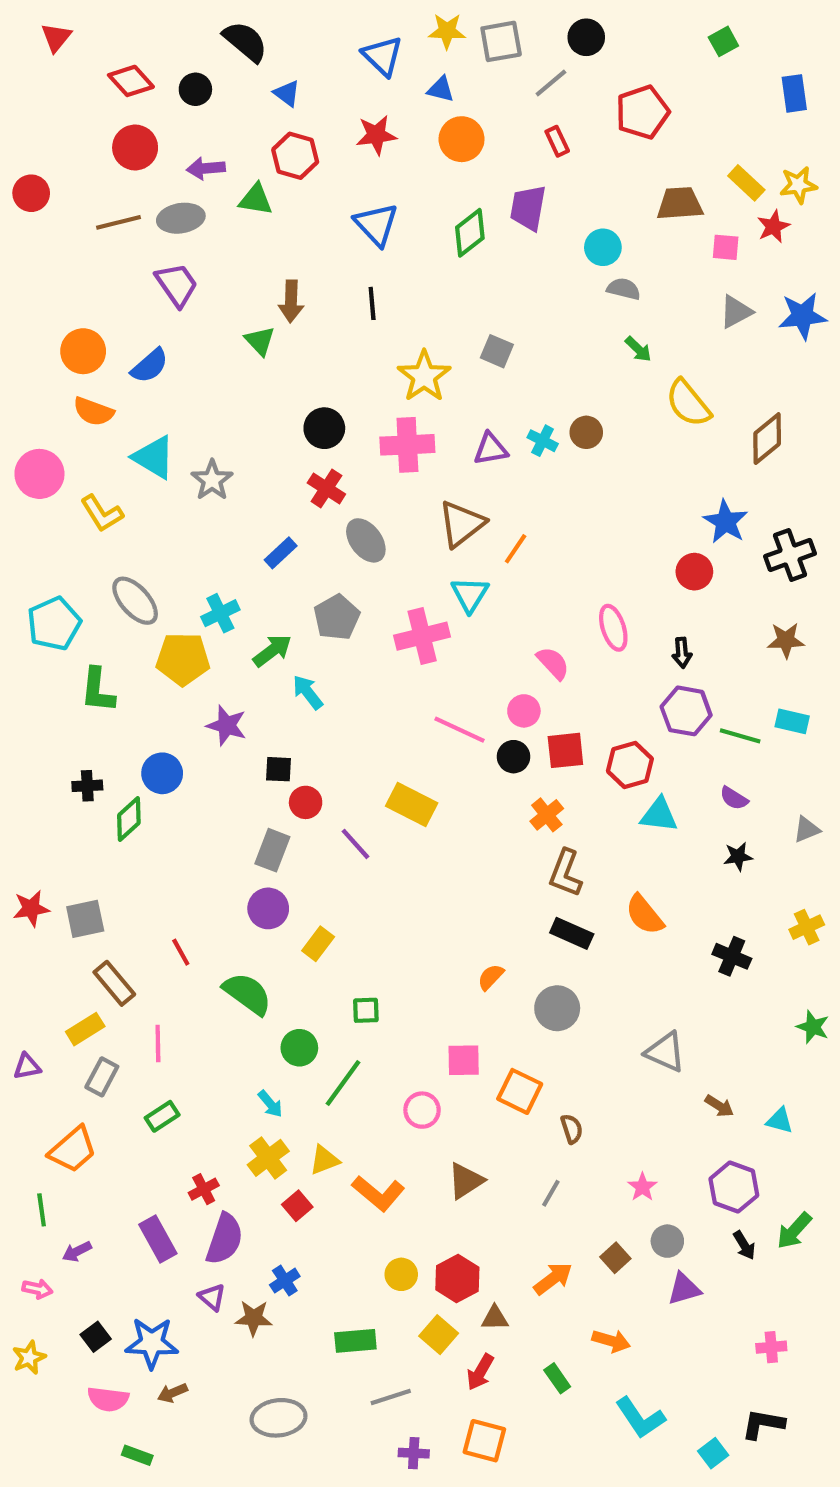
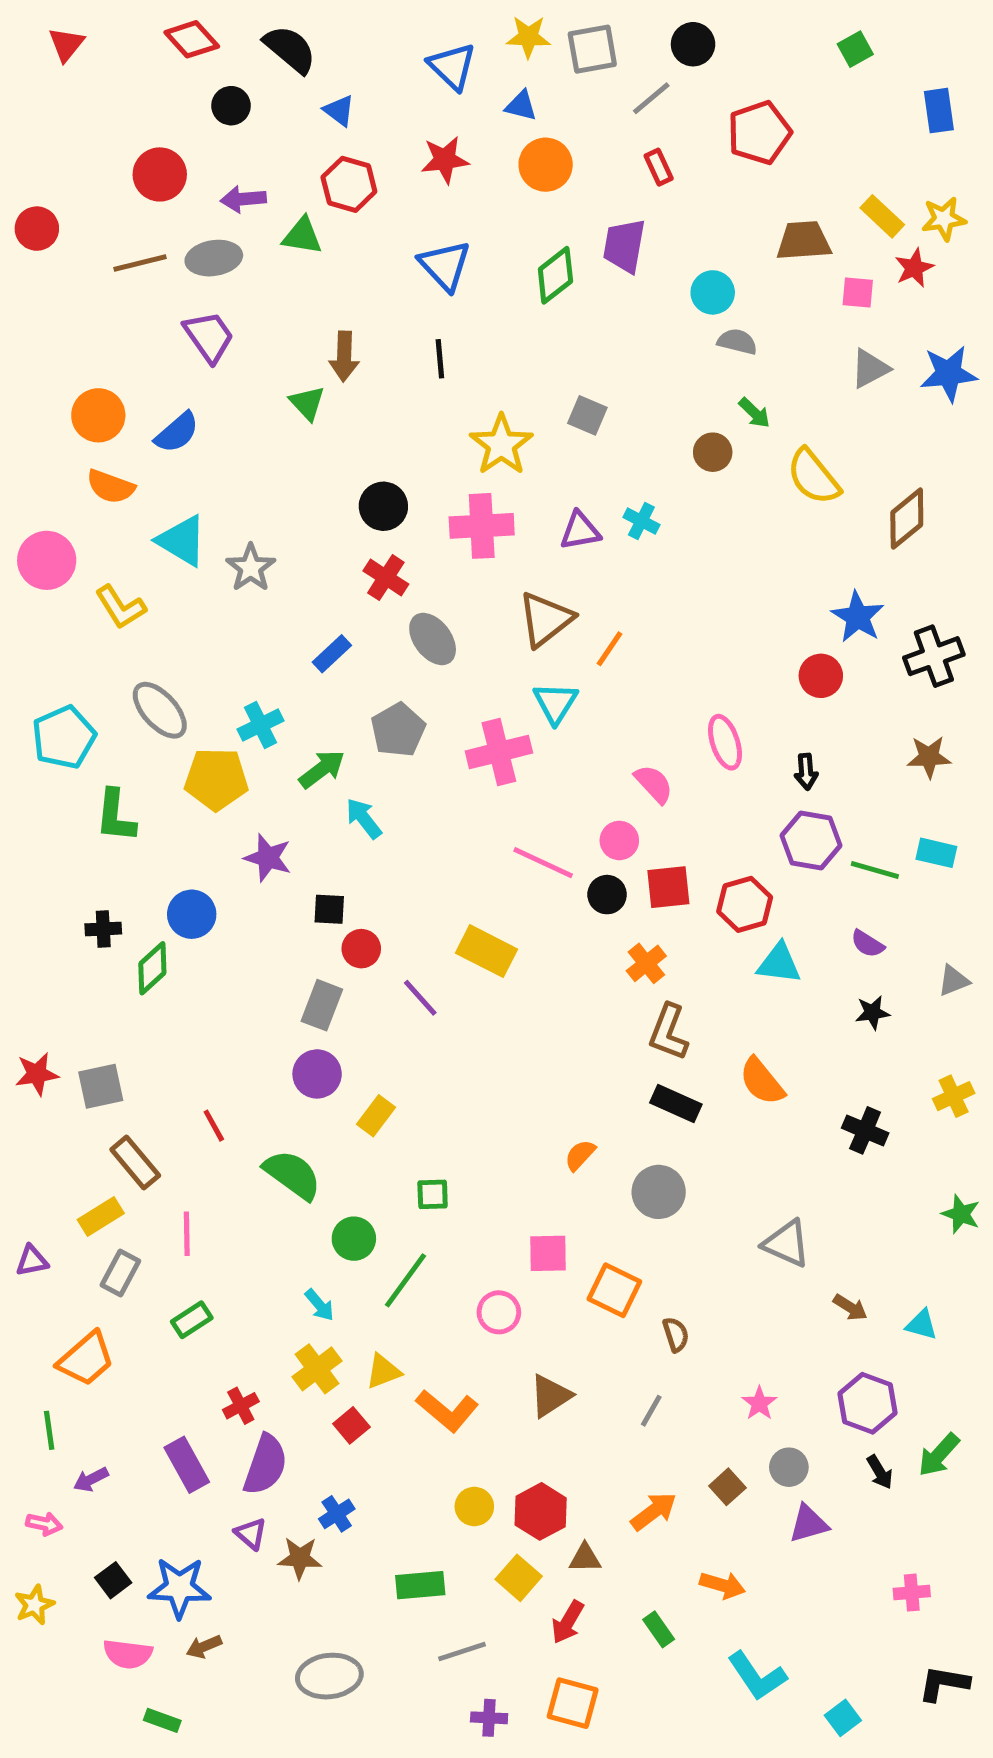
red diamond: (131, 81) -> (192, 39), moved
brown circle: (586, 432) -> (713, 452), moved
black L-shape: (763, 1424) -> (944, 1683), moved

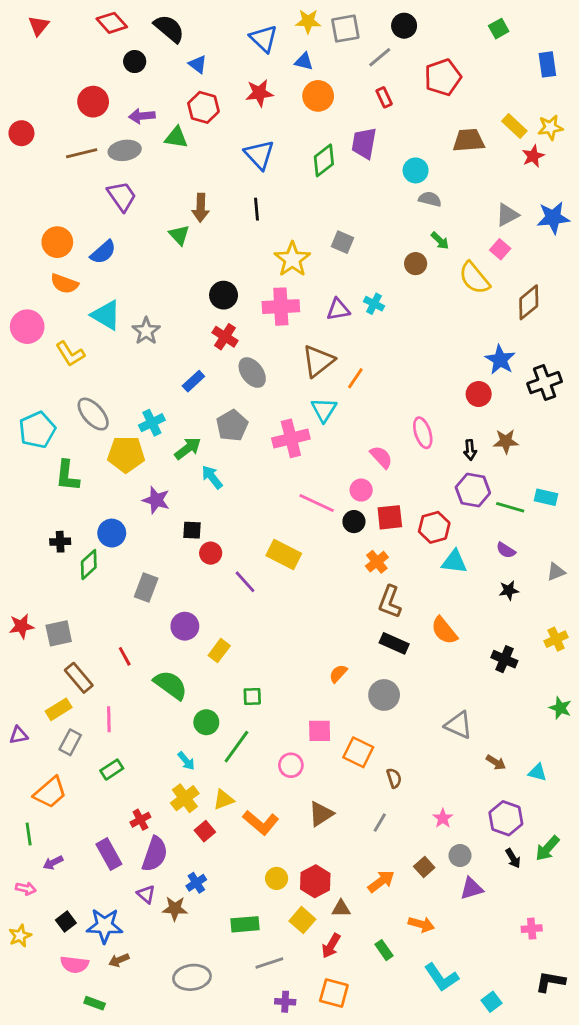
pink square: (858, 292) -> (500, 249), moved, turned 36
brown star: (929, 757) -> (506, 441), moved
gray rectangle: (322, 1005) -> (146, 587), moved

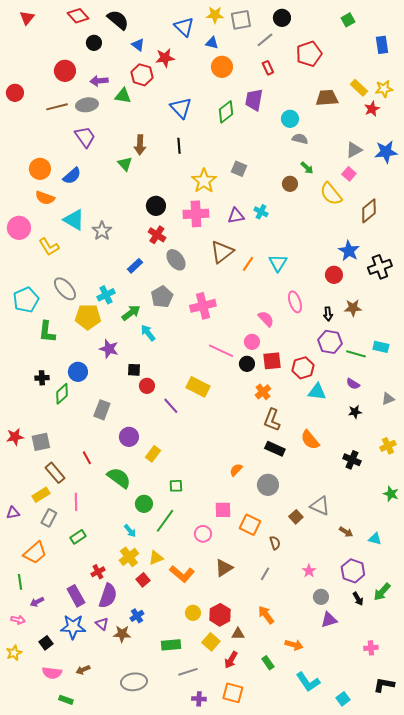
red star: (259, 93) -> (165, 58), moved
cyan triangle: (324, 410) -> (278, 263), moved
brown square: (424, 867) -> (296, 517), moved
orange arrow: (381, 881) -> (266, 615), turned -90
blue star: (105, 926) -> (73, 627), moved

